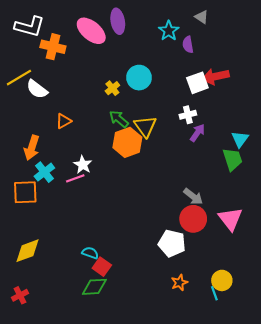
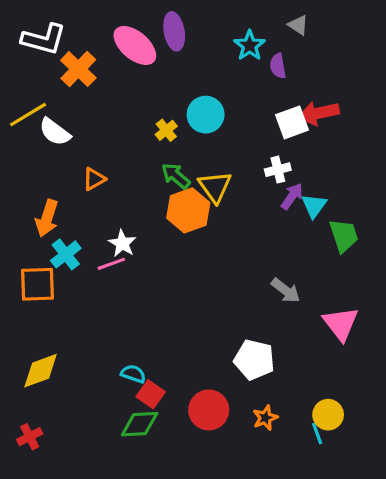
orange cross: (53, 47) -> (78, 69), turned 30
cyan triangle: (240, 139) -> (314, 206), moved
red circle: (193, 219) -> (209, 410), moved

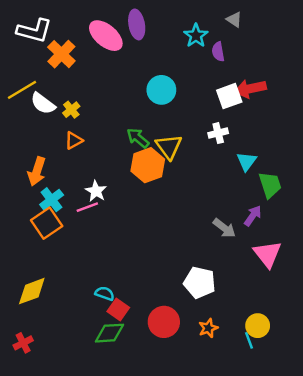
yellow cross: (166, 130) -> (71, 110), moved
purple arrow: (292, 196) -> (253, 216), moved
orange square: (37, 284) -> (47, 223), moved, turned -32

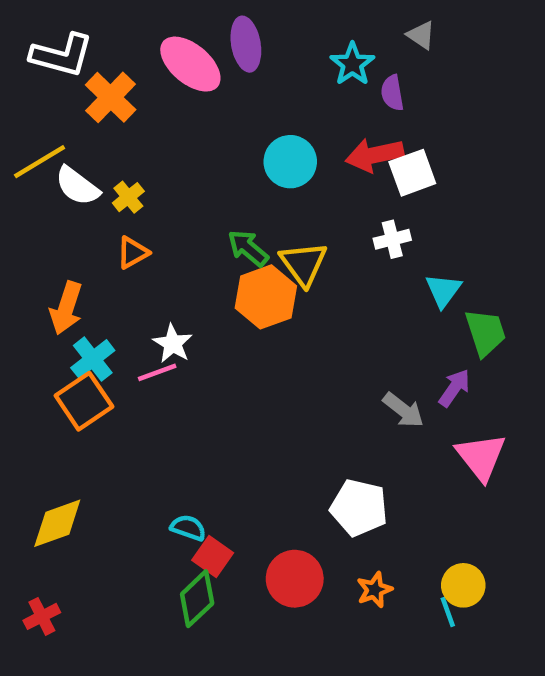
red arrow: (250, 89) -> (375, 155), moved
green diamond: (110, 333) -> (197, 599), turned -40

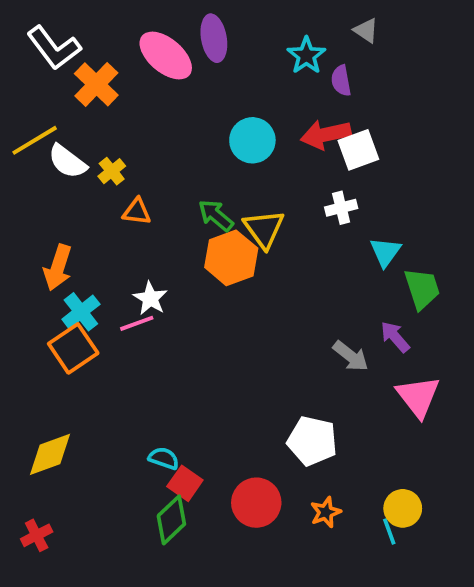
white L-shape: (62, 55) -> (54, 48), turned 38
orange triangle: (133, 253) -> (137, 212), moved, turned 36
purple arrow: (454, 388) -> (395, 337), turned -76

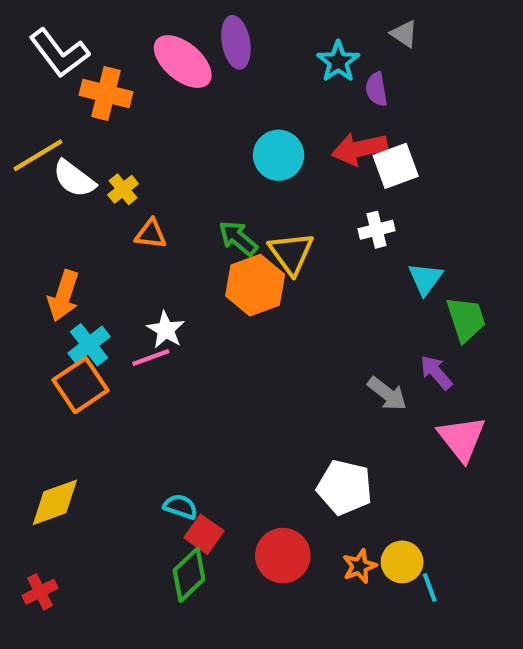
orange cross: (96, 84) -> (106, 93), turned -30
yellow circle: (403, 508) -> (402, 562), moved

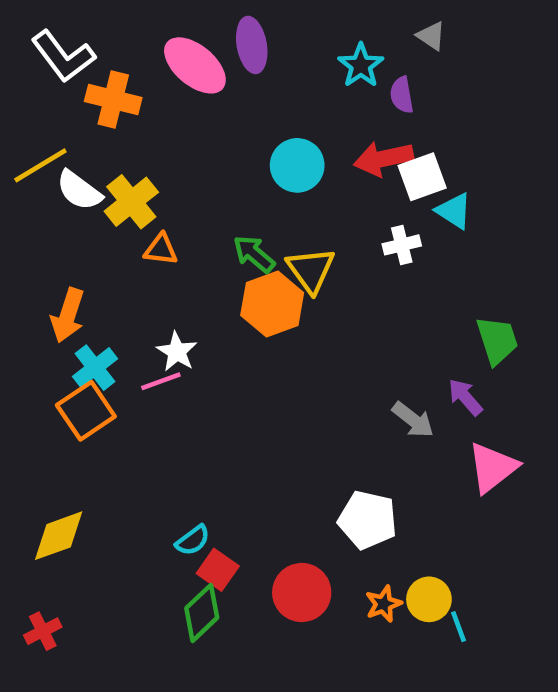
yellow cross: (123, 189) -> (131, 202), size x1.6
cyan triangle: (425, 279) -> (454, 211), moved, turned -33
pink triangle: (462, 438) -> (493, 468), turned 30
cyan semicircle: (181, 507) -> (193, 540), turned 124

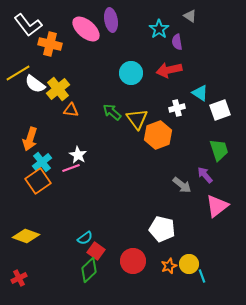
white square: (422, 177) -> (220, 110), moved
orange hexagon: (272, 304) -> (158, 135), moved
yellow diamond: (59, 536) -> (26, 236), turned 40

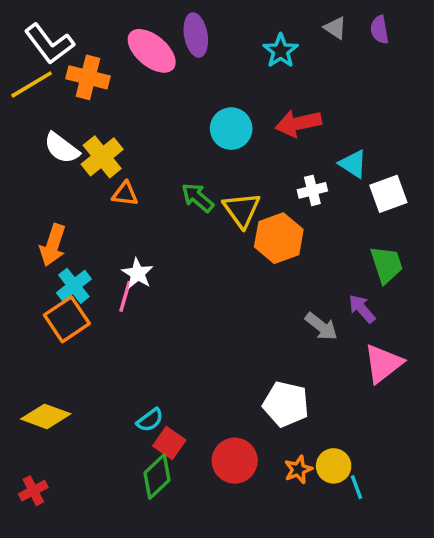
purple semicircle: (177, 42) -> (379, 30), moved
yellow line: (18, 73) -> (32, 84), moved
pink line: (71, 168) -> (125, 296), turned -54

